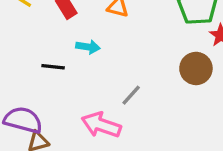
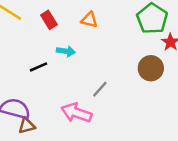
black line: (53, 67) -> (38, 67), turned -30

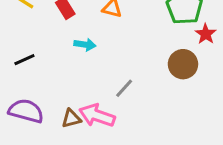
black line: (38, 67) -> (24, 60), moved
brown triangle: (27, 126) -> (71, 119), moved

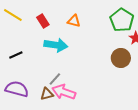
cyan arrow: (85, 45) -> (56, 45), size x1.6
gray line: (124, 88) -> (55, 79), moved

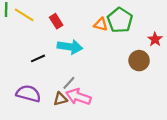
green pentagon: (122, 20) -> (120, 20), moved
orange triangle: (74, 21) -> (101, 24), moved
black line: (16, 55) -> (38, 58), moved

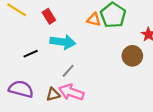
gray line: (69, 83) -> (68, 71), moved

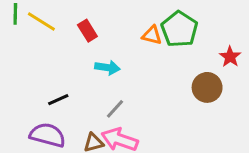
cyan arrow: (63, 42) -> (107, 67), size x0.7
black line: (31, 54) -> (58, 100), moved

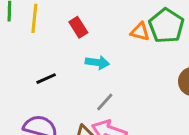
yellow line: (41, 21) -> (34, 18), turned 64
black line: (58, 100) -> (46, 79), moved

